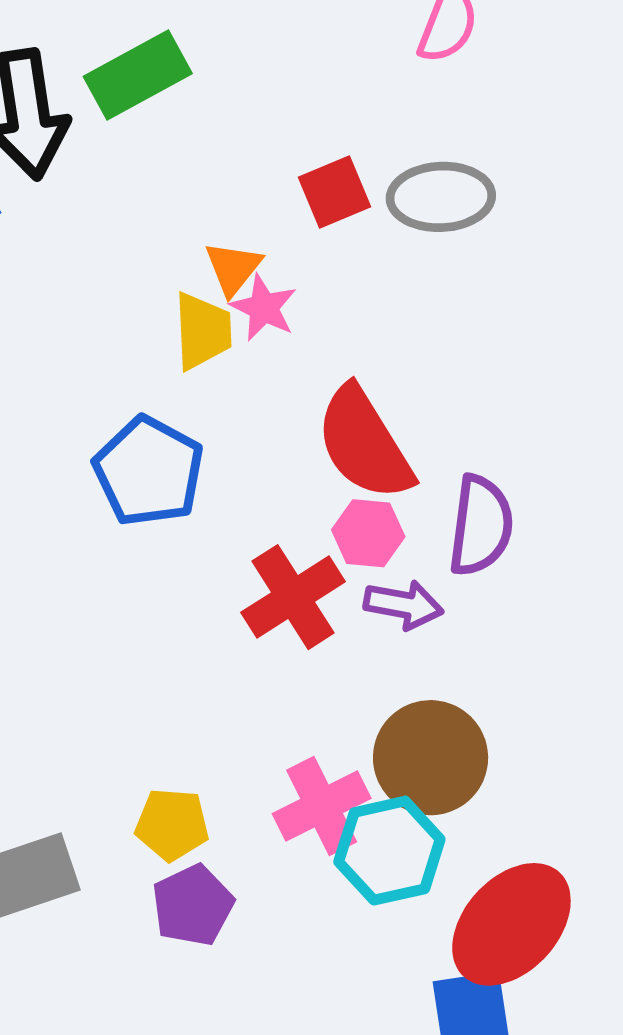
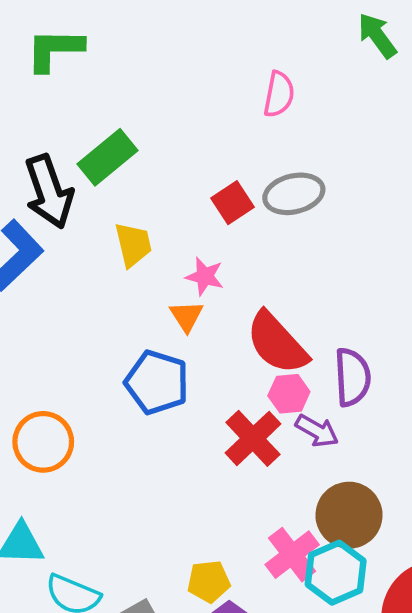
orange triangle: (233, 268) -> (186, 316), moved
yellow trapezoid: (203, 331) -> (133, 245), moved
purple arrow: (404, 605) -> (317, 431), turned 30

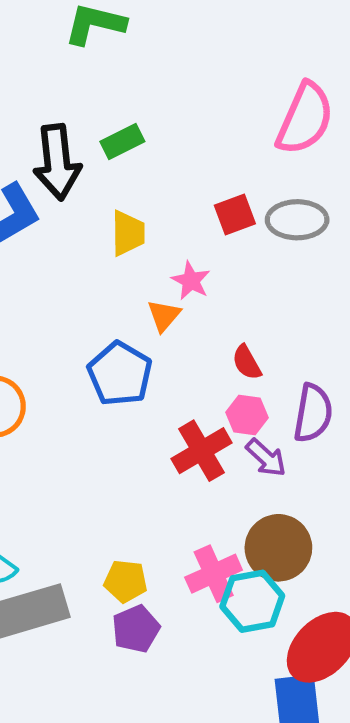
pink semicircle: (279, 94) -> (305, 119), size x1.6
green rectangle: (107, 157) -> (122, 142), size x0.7
red semicircle: (277, 343) -> (247, 362), size x0.5

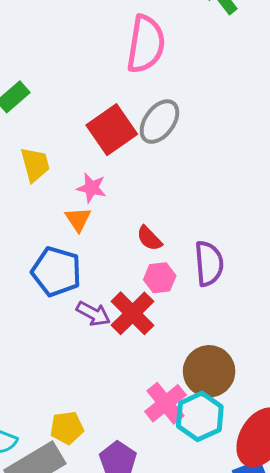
red square: (235, 214) -> (112, 130), size x1.5
gray ellipse: (297, 220) -> (159, 122), turned -39
purple arrow: (266, 458) -> (93, 314), moved
yellow pentagon: (126, 581) -> (67, 428), moved

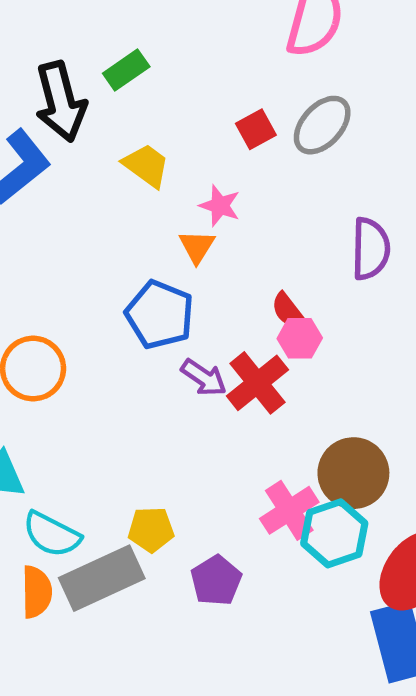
red square: (112, 130) -> (256, 129), size x0.6
yellow trapezoid: (35, 164) -> (146, 165), turned -45
red semicircle: (149, 238) -> (288, 310), moved
purple semicircle: (209, 263) -> (371, 249), moved

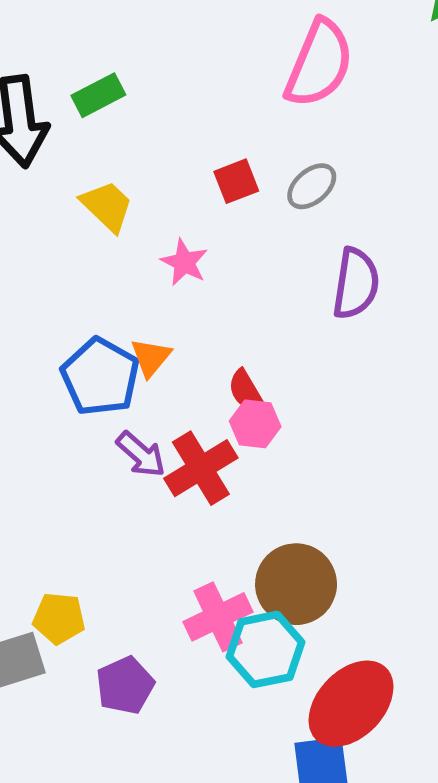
gray ellipse: (322, 125) -> (312, 186), size x0.7
orange triangle: (197, 247) -> (151, 357), moved
purple semicircle: (371, 249) -> (356, 283), moved

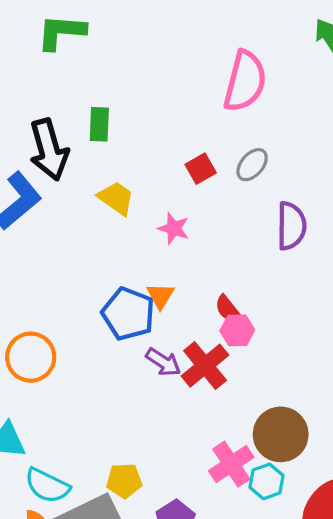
green rectangle: (98, 95) -> (99, 124), turned -52
cyan hexagon: (265, 649) -> (266, 481), size x0.7

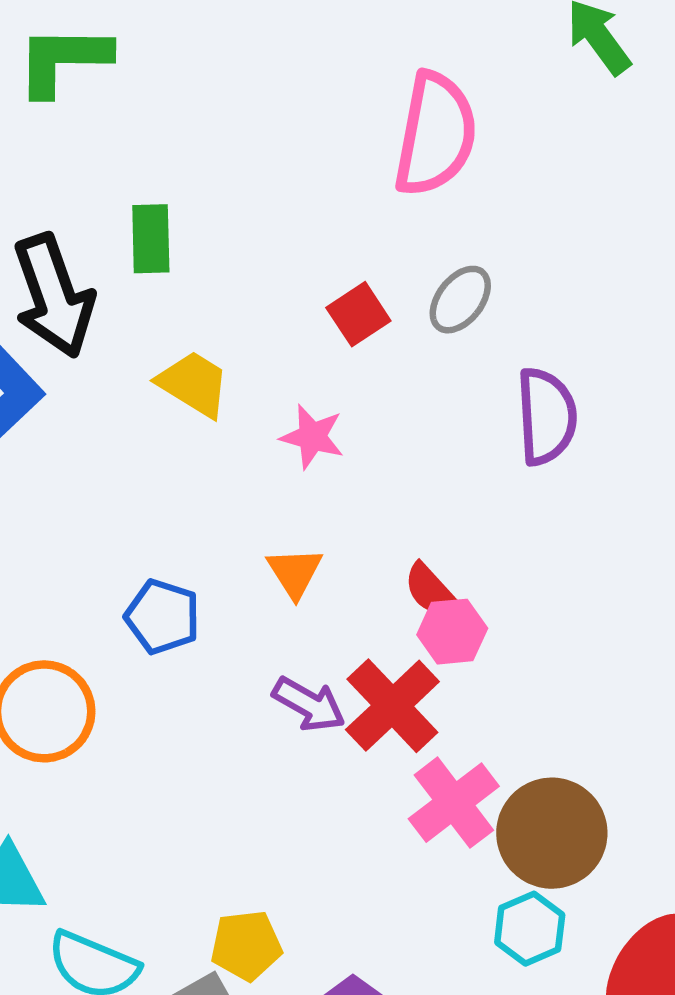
blue pentagon: (128, 314) -> (163, 617), moved, size x0.7
pink cross: (231, 464) -> (454, 803), moved

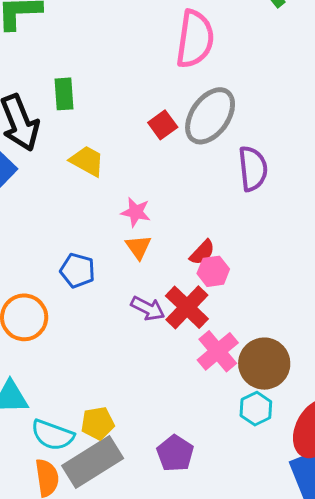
gray ellipse: (460, 300) -> (210, 116), size x1.8
pink star: (312, 437) -> (136, 212), moved
red semicircle: (430, 590) -> (202, 252), turned -92
yellow pentagon: (246, 945) -> (98, 423), moved

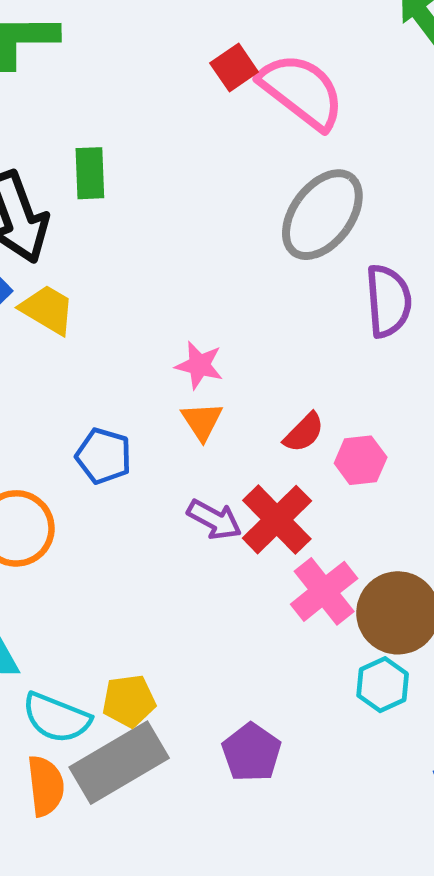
pink semicircle: (195, 39) -> (302, 91), turned -62
red square: (163, 125) -> (234, 67), moved
yellow trapezoid: (87, 161) -> (47, 310), moved
pink hexagon: (213, 271) -> (361, 460), moved

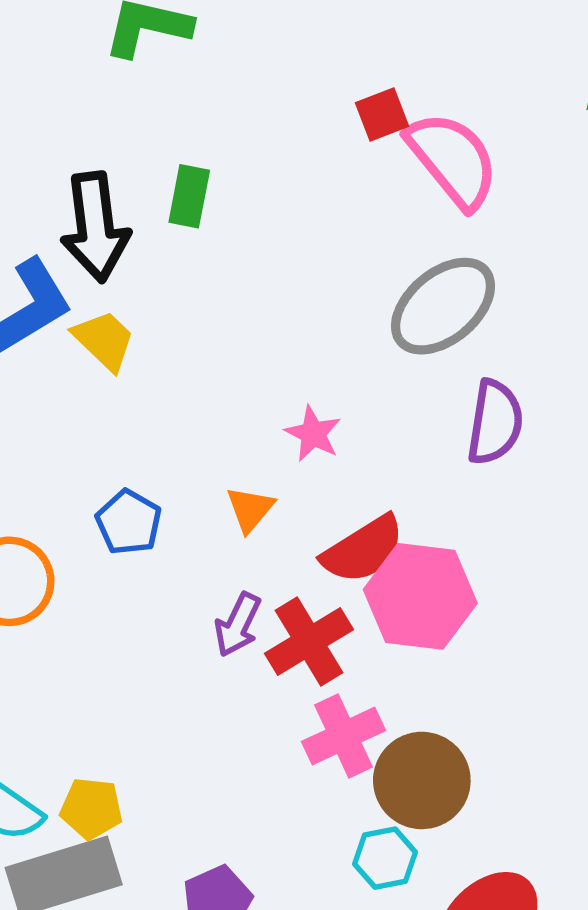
pink star: (199, 365) -> (313, 434), moved
red semicircle: (304, 433) -> (363, 550), size x1.6
pink hexagon: (361, 460) -> (420, 596), size x1.8
purple arrow: (214, 520) -> (238, 625), turned 74

